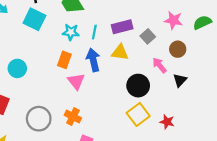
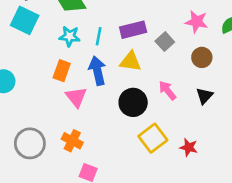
pink arrow: (160, 65) -> (167, 90), moved
black circle: (138, 86) -> (133, 102), moved

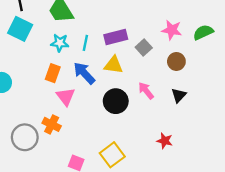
blue arrow: (97, 71) -> (84, 73), turned -30
yellow square: (153, 138) -> (112, 155), moved
orange cross: (72, 141) -> (52, 124), moved

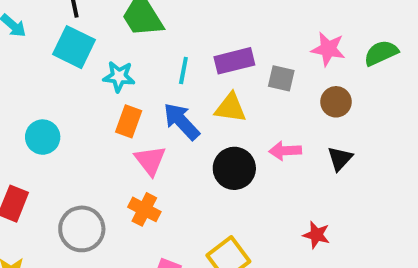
cyan star: (60, 43) -> (119, 76), moved
gray square: (144, 47) -> (281, 78), turned -35
pink arrow: (146, 91) -> (285, 151), turned -54
orange cross: (52, 124) -> (144, 209), moved

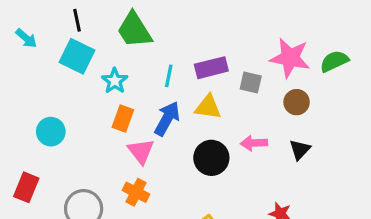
pink star: (328, 49) -> (290, 58), size x1.4
cyan star: (119, 76) -> (115, 81), turned 30
blue arrow: (182, 121) -> (167, 119), turned 72

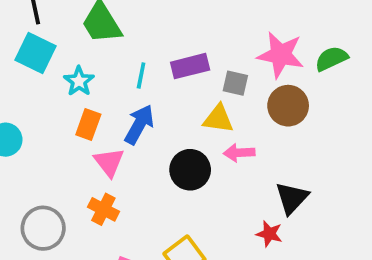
brown circle: (297, 102) -> (288, 106), size x1.4
yellow triangle: (208, 107) -> (218, 119), moved
black triangle: (300, 150) -> (292, 198), moved, size x1.4

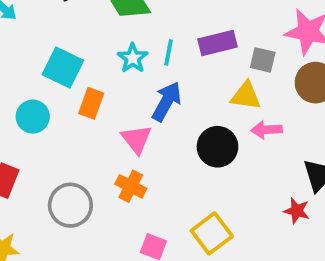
cyan square: (36, 53) -> (63, 68), moved
cyan star: (79, 81) -> (133, 58), moved
orange rectangle: (88, 125) -> (91, 103), moved

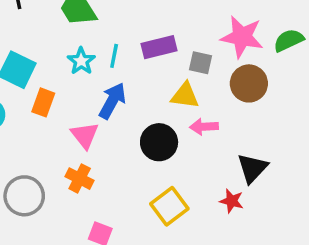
yellow square: (212, 233) -> (169, 206), moved

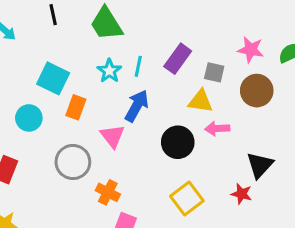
pink star: (242, 37) -> (251, 50), size x0.7
purple rectangle: (159, 47) -> (178, 59), turned -40
orange cross: (80, 179) -> (108, 192), moved
gray circle: (24, 196) -> (73, 162), moved

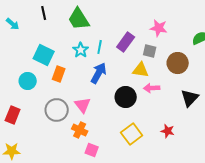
pink star: (251, 50) -> (159, 28), moved
pink triangle: (112, 136) -> (83, 105), moved
black triangle: (260, 165) -> (190, 98), moved

